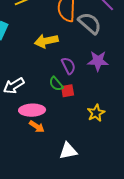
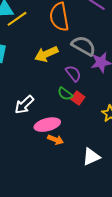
gray semicircle: (90, 23) -> (84, 46), moved
red square: (68, 91) -> (78, 98), turned -32

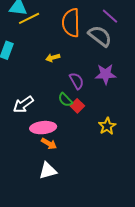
gray semicircle: (84, 46) -> (100, 36), moved
yellow arrow: (46, 54) -> (53, 58), size x0.6
white triangle: (91, 157) -> (48, 171), moved

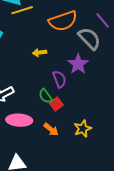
orange semicircle: (71, 23) -> (63, 21), turned -116
purple star: (106, 74) -> (78, 64), moved, turned 30
orange arrow: (49, 144) -> (51, 129), moved

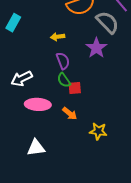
purple semicircle: (59, 79) -> (63, 61), moved
red square: (56, 104) -> (75, 88), turned 32
yellow star: (83, 129) -> (98, 131), moved, turned 30

